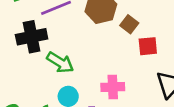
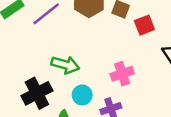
black cross: (32, 37) -> (37, 93), moved

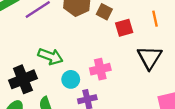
cyan circle: (82, 95) -> (71, 79), moved

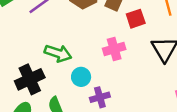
pink cross: (100, 69) -> (114, 49), moved

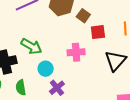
purple cross: (100, 97) -> (57, 88), turned -35

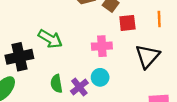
cyan circle: (46, 69) -> (100, 77), moved
green semicircle: (21, 88) -> (56, 84), moved

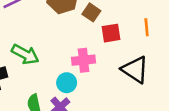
black triangle: (147, 56) -> (135, 70), turned -36
cyan circle: (100, 77) -> (67, 83), moved

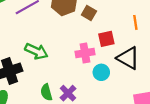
red square: (111, 33) -> (106, 39), moved
cyan circle: (67, 83) -> (101, 72), moved

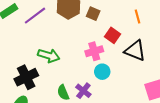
red square: (106, 39) -> (112, 35), turned -35
cyan circle: (101, 72) -> (102, 72), moved

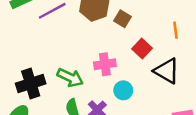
pink cross: (94, 51) -> (105, 64), moved
green arrow: (49, 56) -> (70, 78), moved

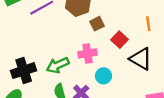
brown square: (123, 19) -> (97, 24), moved, turned 32
green arrow: (70, 78) -> (58, 65), turned 130

